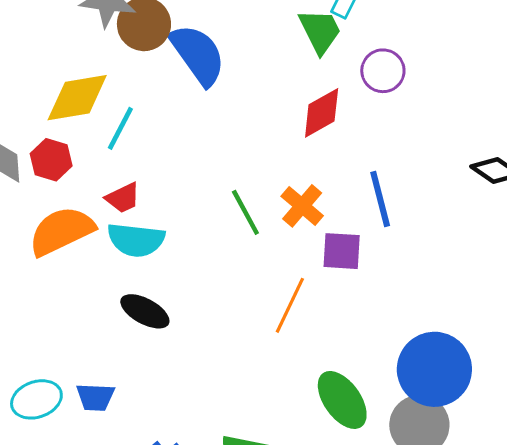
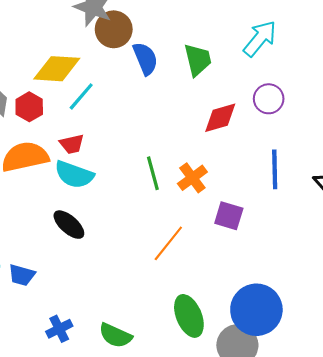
green trapezoid: (320, 31) -> (198, 60), moved
blue semicircle: (198, 55) -> (145, 59), size x0.7
blue line: (380, 199) -> (275, 169), moved
purple square: (342, 251) -> (229, 216), moved

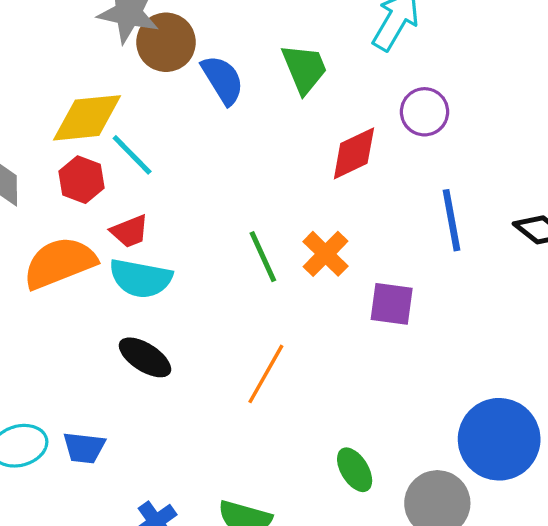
cyan line: (81, 96) -> (132, 155), turned -76
red hexagon: (29, 107) -> (81, 180), moved
orange line: (168, 243) -> (266, 374), moved
blue circle: (256, 310) -> (499, 439), moved
green ellipse: (189, 316) -> (355, 470), size x0.7

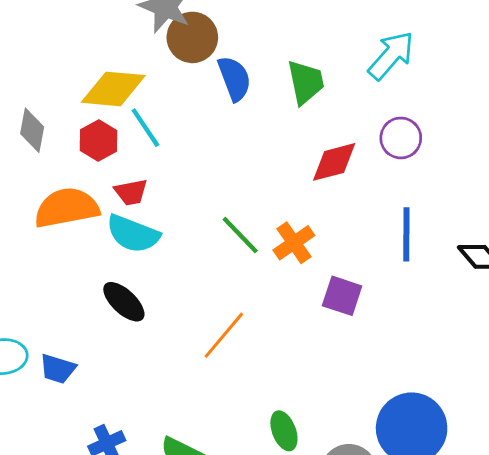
green line: (263, 257) -> (240, 235), turned -30

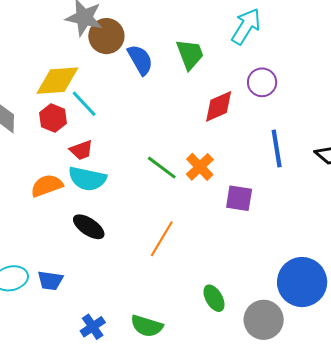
orange semicircle: (67, 208) -> (47, 186), moved, size x0.7

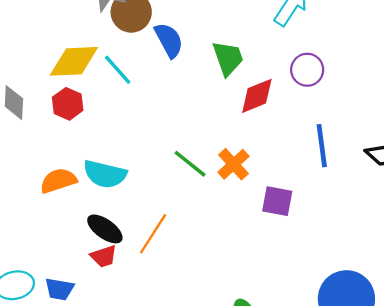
green trapezoid: (190, 54) -> (228, 58), moved
cyan line: (84, 104) -> (118, 70), moved
red trapezoid: (81, 150) -> (104, 256), moved
orange line: (162, 239) -> (153, 234), moved

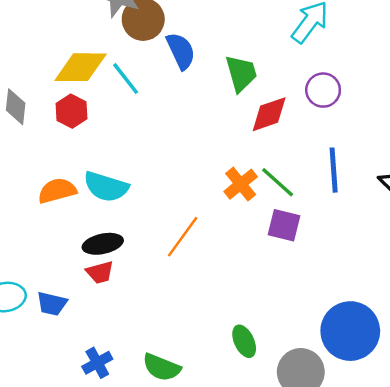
green line: (190, 164) -> (278, 182), moved
black ellipse: (105, 229) -> (103, 244), turned -51
orange line: (153, 234) -> (183, 237), moved

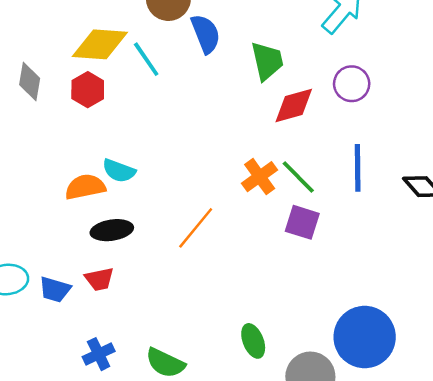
cyan semicircle: (106, 187) -> (119, 171), size x0.7
orange semicircle: (57, 191) -> (85, 187), moved
red trapezoid: (100, 272) -> (99, 279), moved

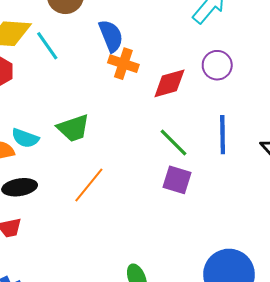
blue semicircle: (206, 34) -> (111, 36), moved
green trapezoid: (267, 61) -> (73, 128), moved, turned 84
orange cross: (260, 177) -> (123, 64), moved, turned -36

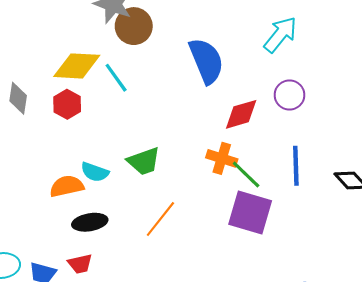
blue semicircle: (111, 36) -> (206, 61), moved, size x1.4
orange cross: (123, 64) -> (222, 158), moved
purple square: (177, 180) -> (250, 213), size x1.5

